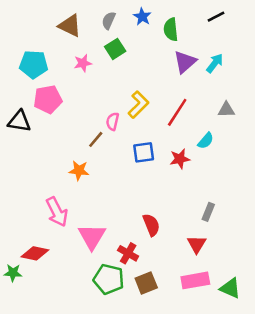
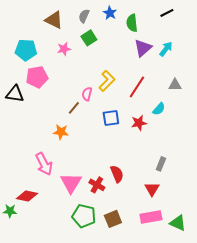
red cross: (128, 253) -> (97, 185), moved

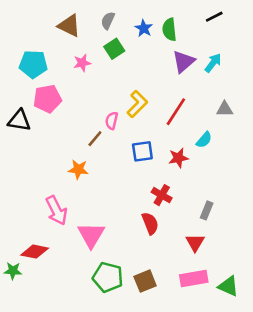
blue star: (110, 13) -> (144, 28), moved
red cross: (97, 185) -> (162, 195), moved

